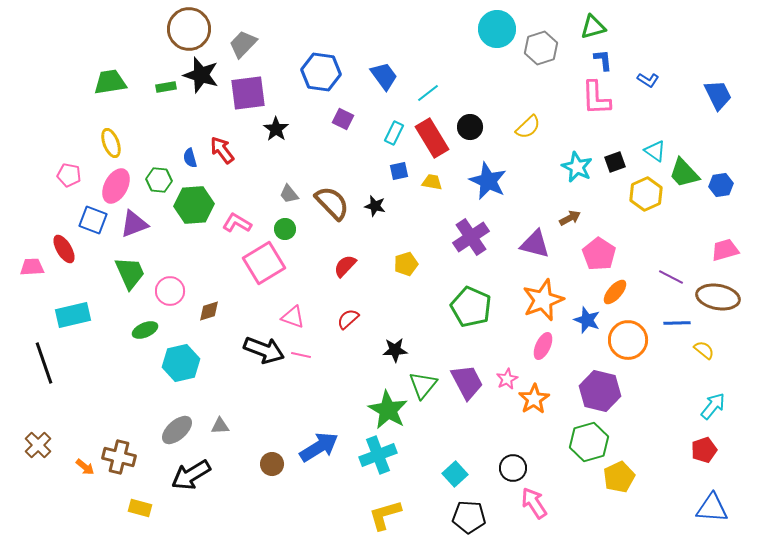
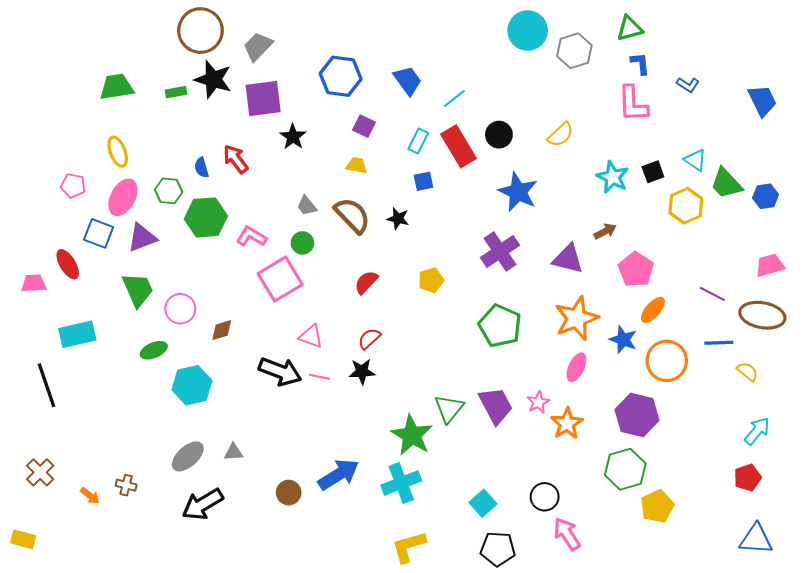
yellow trapezoid: (432, 182) -> (357, 165), moved
black star: (395, 350) -> (362, 371), moved
brown cross: (119, 457) -> (126, 485), size x0.6
yellow rectangle: (140, 508) -> (23, 539), moved

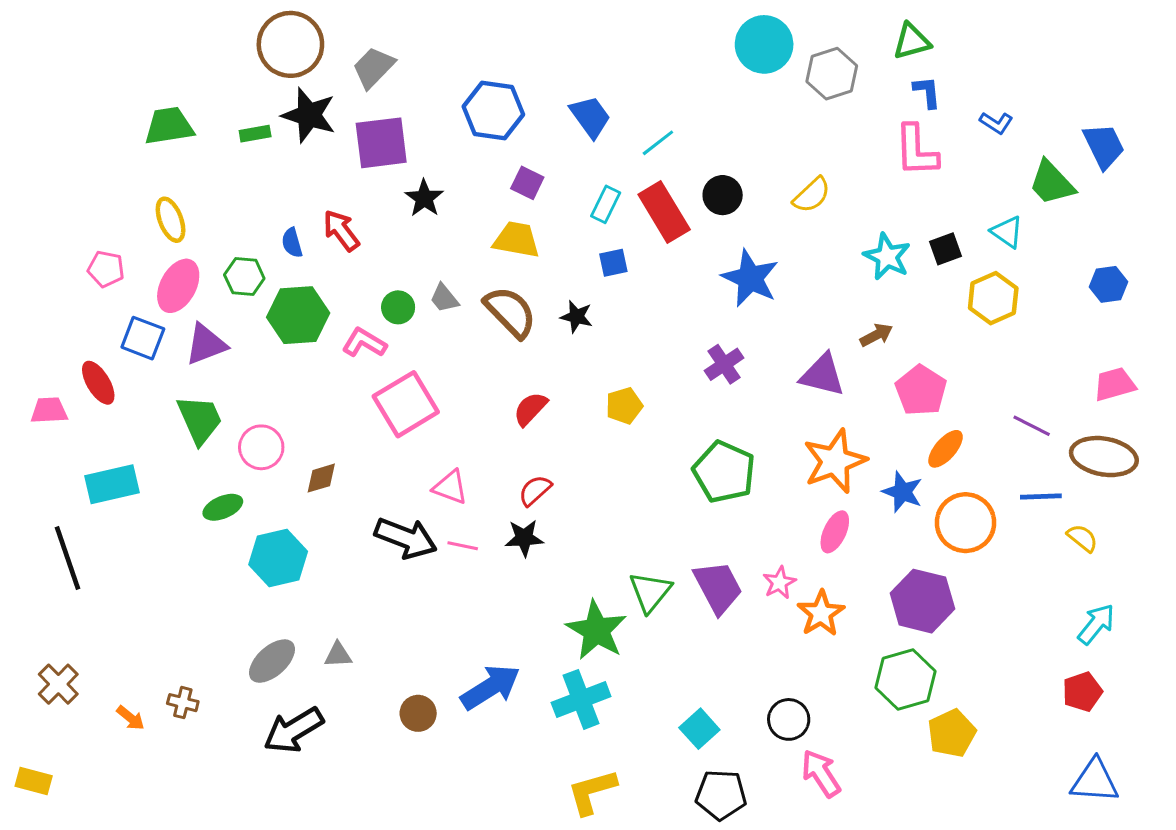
yellow trapezoid: (357, 165) -> (516, 240), size x1.5
green trapezoid: (726, 183) -> (1052, 183), moved
green circle: (302, 243) -> (398, 307), moved
purple cross: (500, 251) -> (724, 364), size x0.7

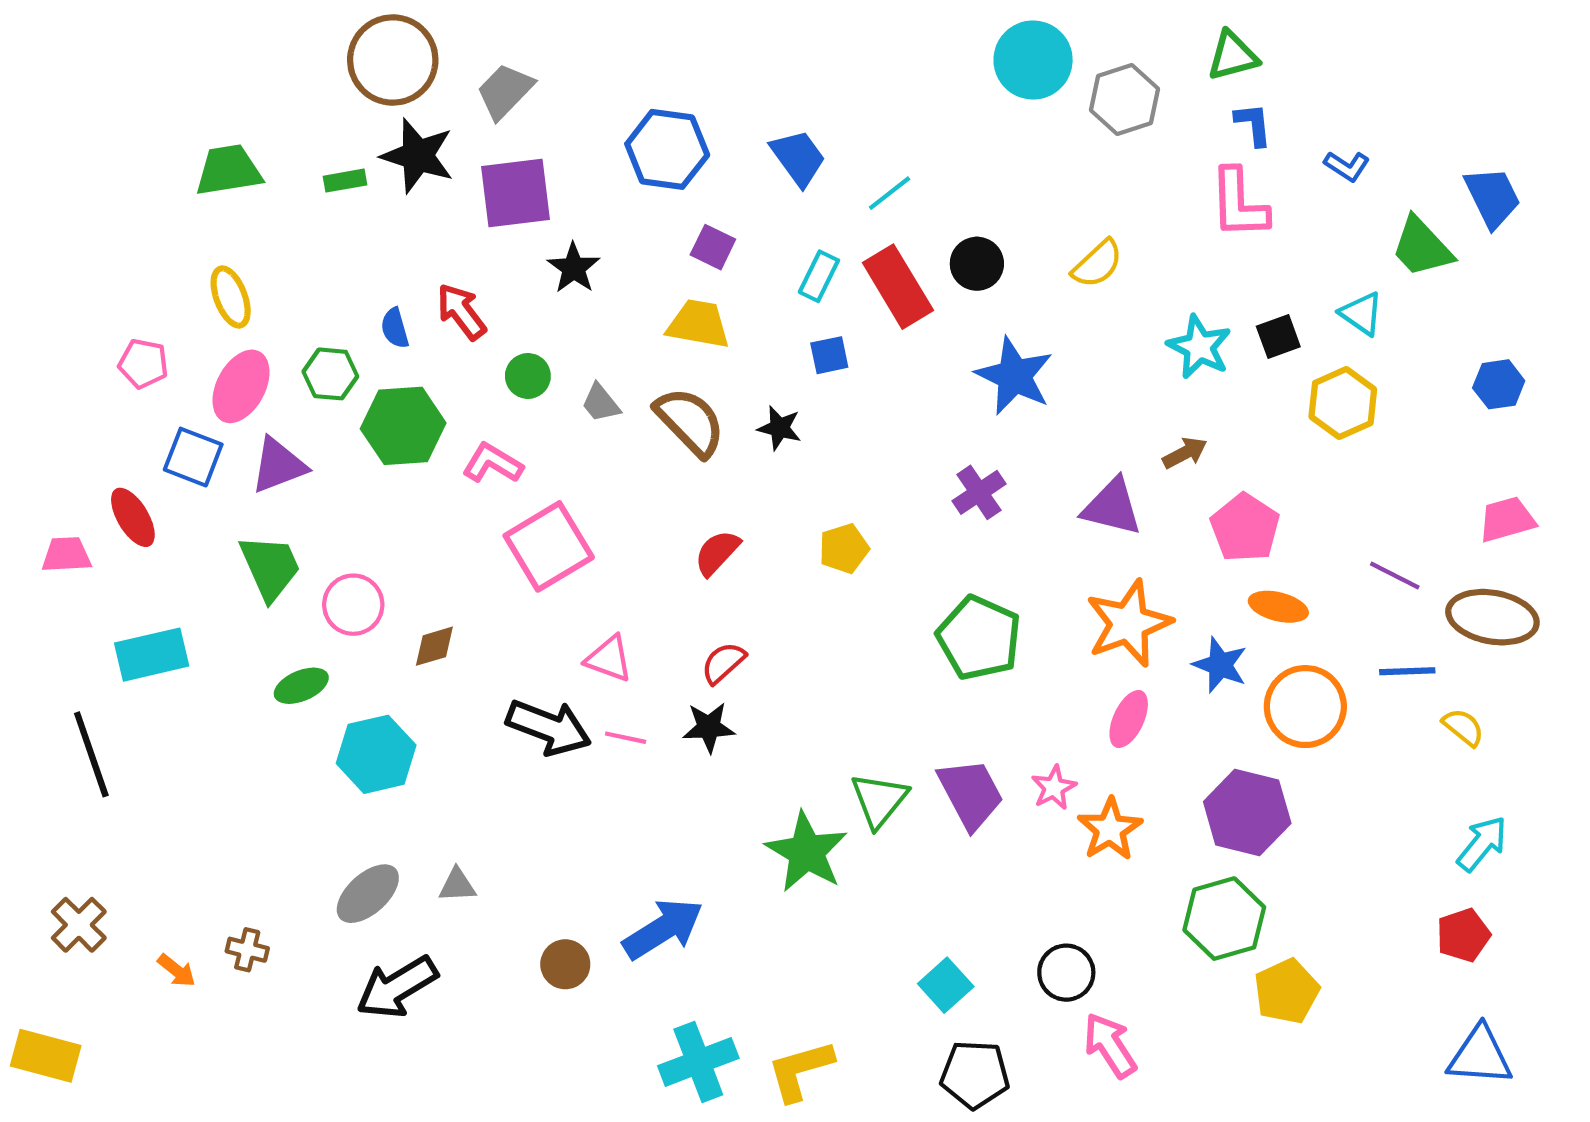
green circle: (398, 307) -> (528, 376), moved
orange ellipse: (946, 449) -> (1278, 607), turned 63
cyan cross: (581, 699) -> (698, 1062), moved
yellow rectangle: (34, 781) -> (46, 1056), size x1.4

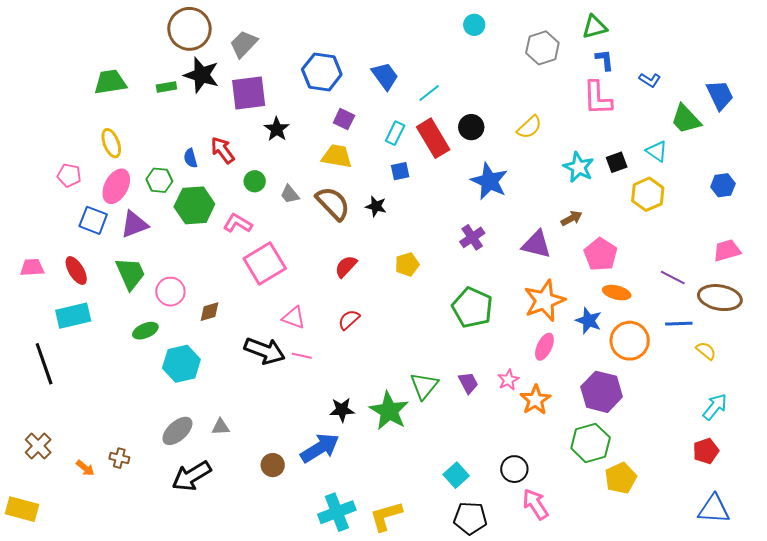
cyan circle: (1033, 60) -> (474, 25), moved, size x0.6
red ellipse: (133, 517) -> (76, 270), moved
black star: (709, 727) -> (342, 410), moved
purple trapezoid: (971, 794) -> (468, 383), size x0.6

